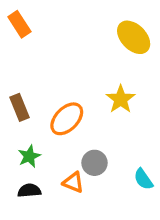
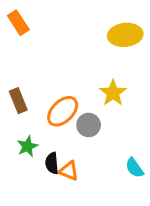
yellow ellipse: (134, 37) -> (125, 35), turned -52
gray circle: (94, 163) -> (89, 125), moved
black semicircle: (29, 191) -> (52, 163), moved, turned -90

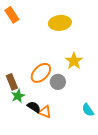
yellow ellipse: (125, 35) -> (60, 23), moved
brown rectangle: (18, 101) -> (12, 82), moved
black semicircle: (52, 163) -> (34, 107), turned 128

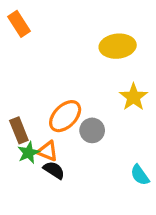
yellow ellipse: (60, 23) -> (118, 46), moved
yellow star: (74, 61) -> (133, 97), moved
orange triangle: (45, 112) -> (48, 151), moved

